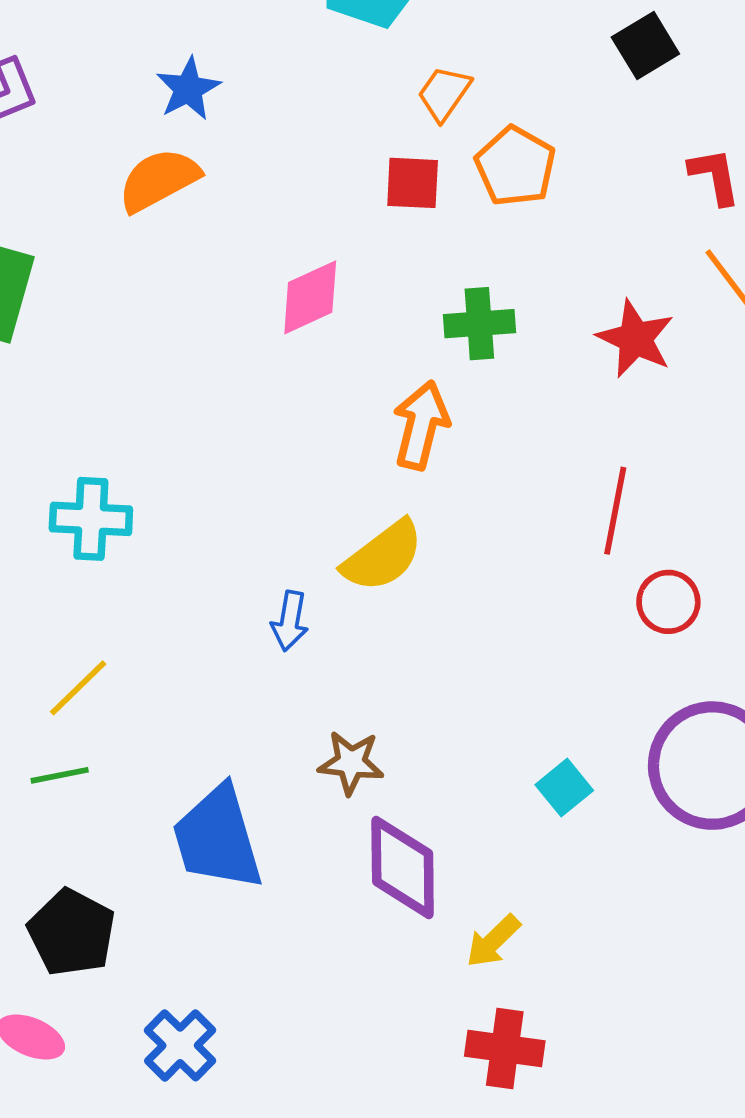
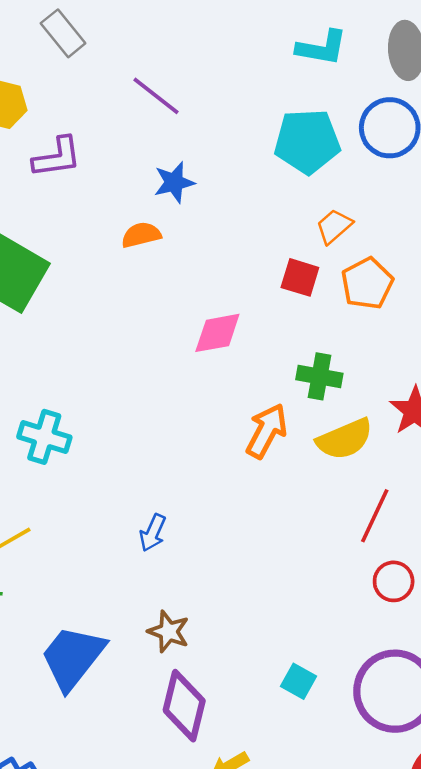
orange semicircle: (159, 180) -> (141, 235), size x0.7
yellow semicircle: (383, 556) -> (345, 439), moved
cyan square: (564, 788) -> (298, 681), turned -36
blue trapezoid: (217, 838) -> (73, 657), turned 40

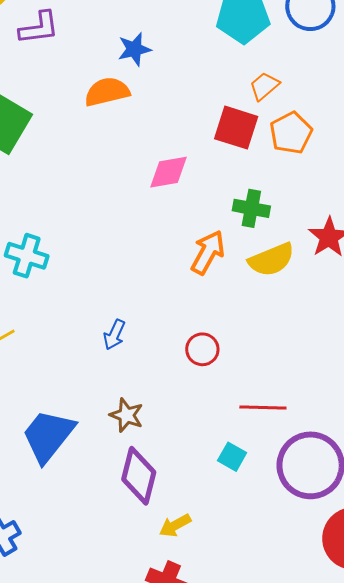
orange semicircle: (141, 235) -> (107, 92), size x1.4
red square: (300, 277) -> (236, 128), size x1.4
red line: (375, 516) -> (263, 408), moved, turned 66
red circle: (394, 581) -> (202, 349), moved

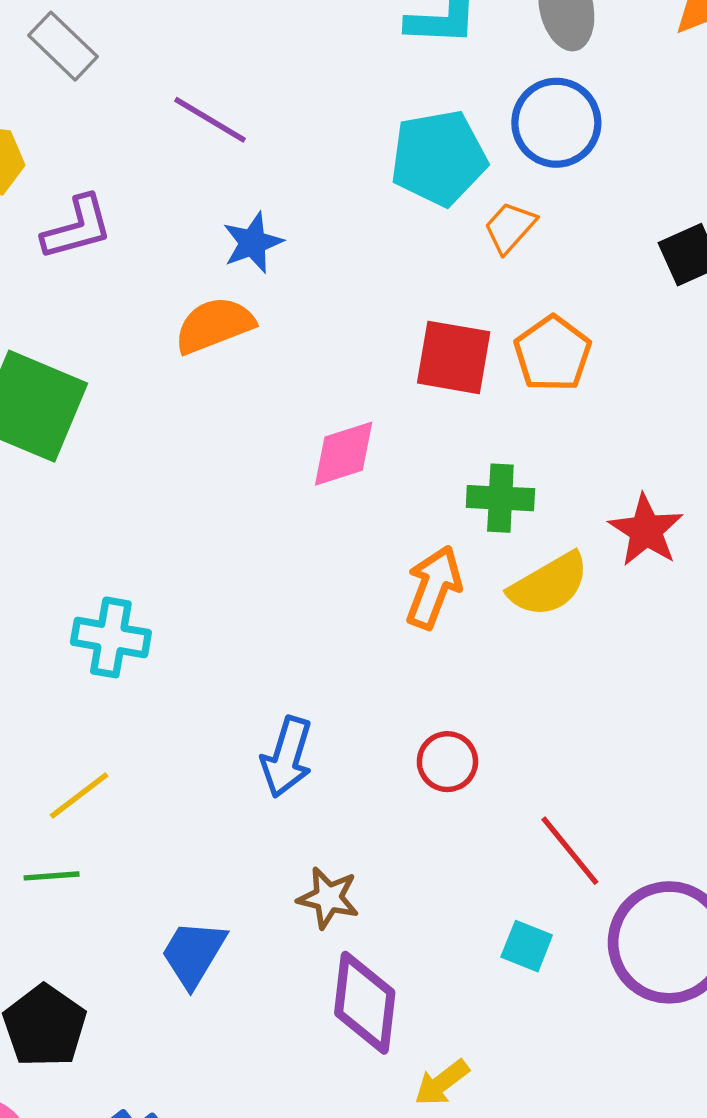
orange trapezoid: (264, 86) -> (510, 227), moved
blue arrow: (114, 335) -> (287, 757), size x1.4
red line: (263, 408) -> (570, 851), turned 57
blue trapezoid: (48, 436) -> (193, 953), size x0.7

